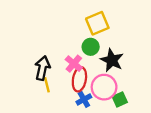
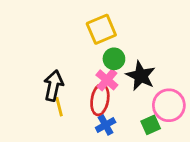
yellow square: (97, 23) -> (101, 29), moved
pink cross: (74, 64) -> (107, 80), moved
pink circle: (104, 87) -> (169, 105), moved

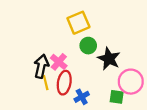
pink cross: (107, 80) -> (59, 62), moved
red ellipse: (100, 100) -> (64, 83), moved
green square: (151, 125) -> (117, 97), turned 32

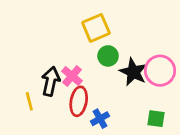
pink circle: (131, 82) -> (160, 71), moved
yellow line: (46, 83) -> (29, 101), moved
green square: (117, 97) -> (156, 119), moved

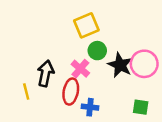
pink cross: (72, 76) -> (80, 69), moved
blue cross: (100, 119) -> (90, 107), turned 35

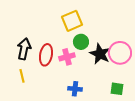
pink cross: (80, 69) -> (67, 57), turned 35
black arrow: (45, 73) -> (24, 49), moved
red ellipse: (71, 92) -> (46, 55), moved

